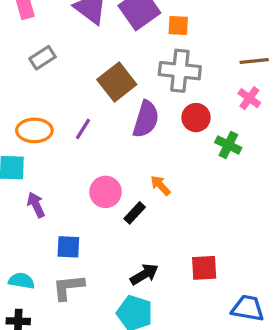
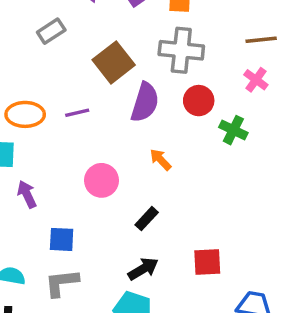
gray rectangle: (42, 58) -> (51, 31), moved
purple line: (83, 129) -> (77, 113), turned 45
orange arrow: (160, 185) -> (160, 160), moved
black rectangle: (135, 213) -> (147, 219), moved

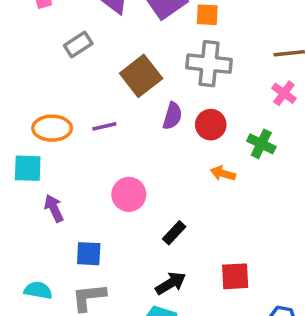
red circle: (199, 101) -> (211, 125), moved
purple semicircle: (145, 102) -> (172, 116), size x0.7
orange arrow: (160, 160) -> (223, 173), moved, turned -30

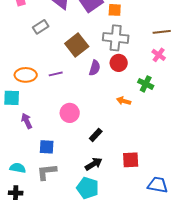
red circle: (211, 125) -> (119, 63), moved

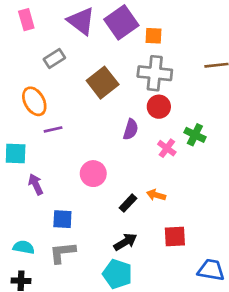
pink cross: (159, 55) -> (167, 148), moved
purple semicircle: (95, 68) -> (131, 129), moved
purple line: (56, 74) -> (53, 129), moved
orange ellipse: (26, 75) -> (34, 101), moved, turned 60
orange arrow: (124, 101) -> (156, 195), moved

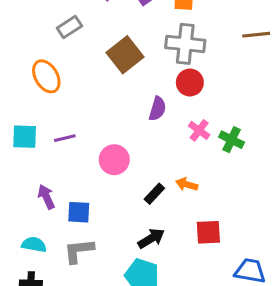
purple line: (53, 129) -> (65, 138), moved
green cross: (195, 135) -> (232, 140), moved
purple arrow: (36, 184) -> (46, 197), moved

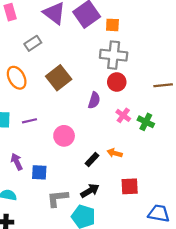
brown line: (256, 35) -> (163, 85), moved
brown square: (125, 55) -> (59, 78), moved
gray L-shape: (79, 251) -> (58, 198), moved

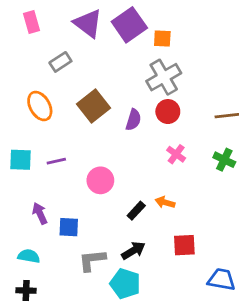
gray cross: (114, 55) -> (164, 77), turned -36
purple semicircle: (94, 100) -> (133, 120), moved
green cross: (146, 122) -> (224, 160), moved

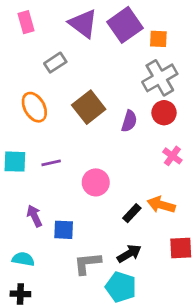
orange arrow: (165, 202) -> (161, 205), size x1.4

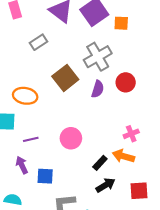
gray cross: (160, 78) -> (98, 57), moved
orange ellipse: (34, 107) -> (25, 96), moved, turned -50
pink cross: (172, 156) -> (131, 134), moved, turned 32
purple line: (51, 163) -> (31, 139), moved
black arrow: (129, 254) -> (106, 185), moved

